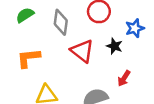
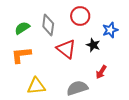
green semicircle: (25, 15) -> (22, 28), moved

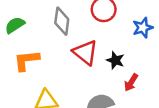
green semicircle: (22, 28) -> (15, 25), moved
black star: (93, 45) -> (115, 60), moved

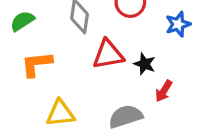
red triangle: (85, 52) -> (108, 54), turned -48

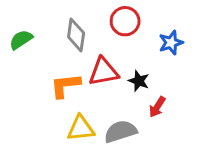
orange L-shape: (37, 64) -> (65, 86), moved
yellow triangle: (60, 113) -> (81, 128), moved

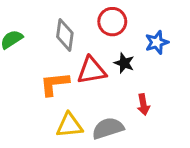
black star: (139, 81) -> (124, 63), moved
red arrow: (157, 107) -> (143, 105), turned -42

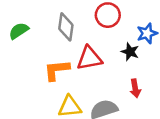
black star: (124, 63) -> (130, 52), moved

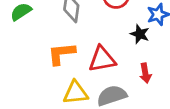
red triangle: (89, 58) -> (102, 59), moved

